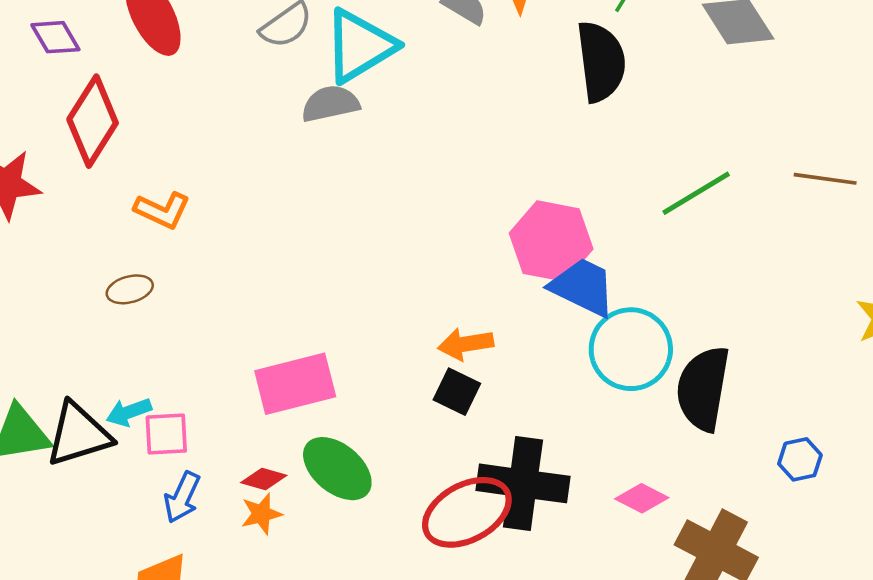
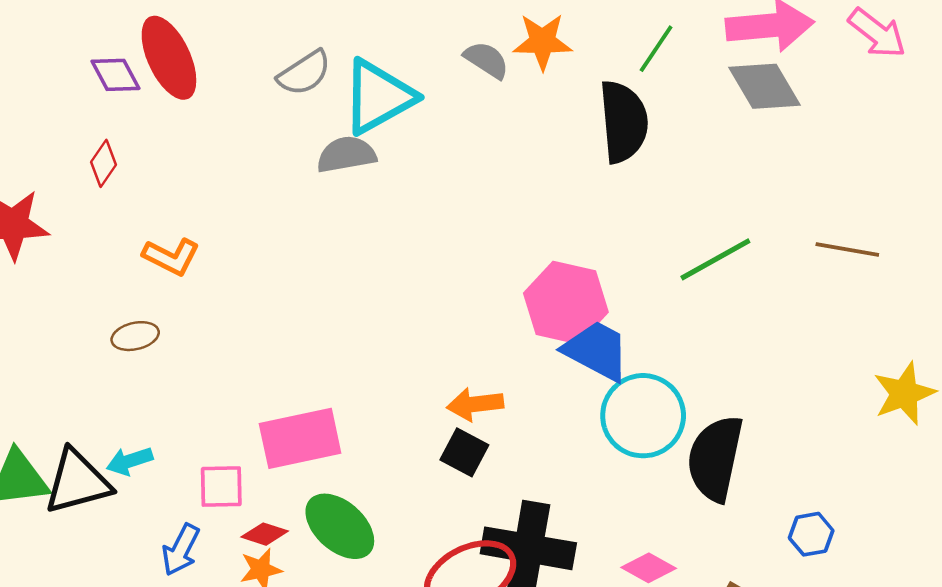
purple diamond: (55, 37) -> (115, 75), moved
red diamond: (93, 121) -> (104, 163), size x0.5
pink square: (166, 434) -> (221, 487), moved

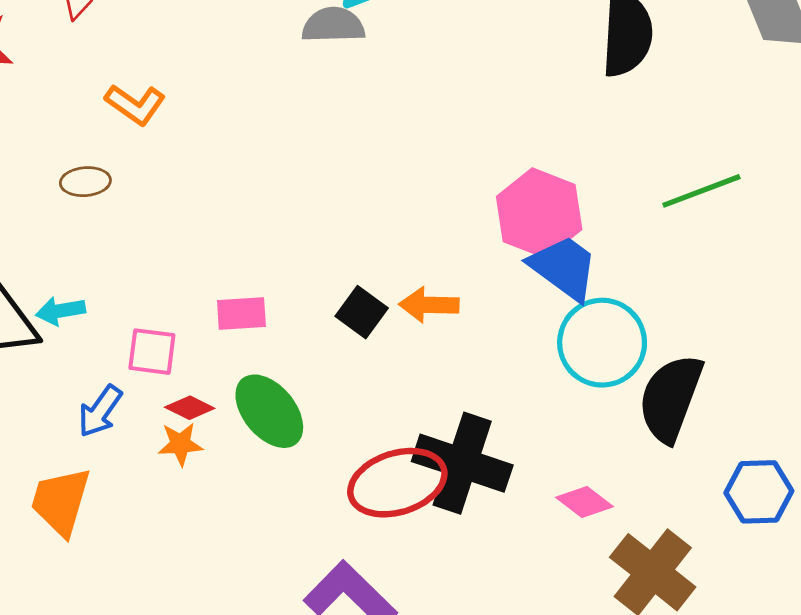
pink rectangle: (300, 438) -> (241, 313), size x0.6
black square: (464, 452) -> (362, 312), moved
blue hexagon: (811, 534) -> (759, 492), size x1.4

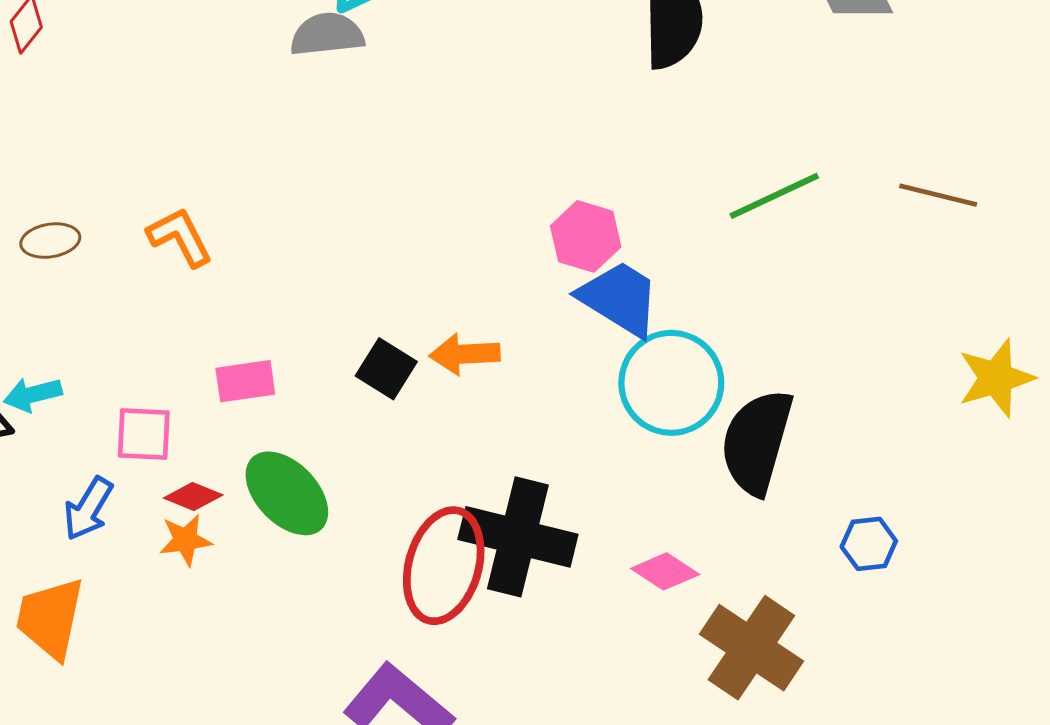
orange L-shape: (135, 104) -> (180, 237), moved, turned -148
pink hexagon: (539, 213) -> (586, 236), size x0.7
red ellipse: (397, 483) -> (444, 566), turned -52
blue hexagon: (759, 492) -> (869, 544), size x0.7

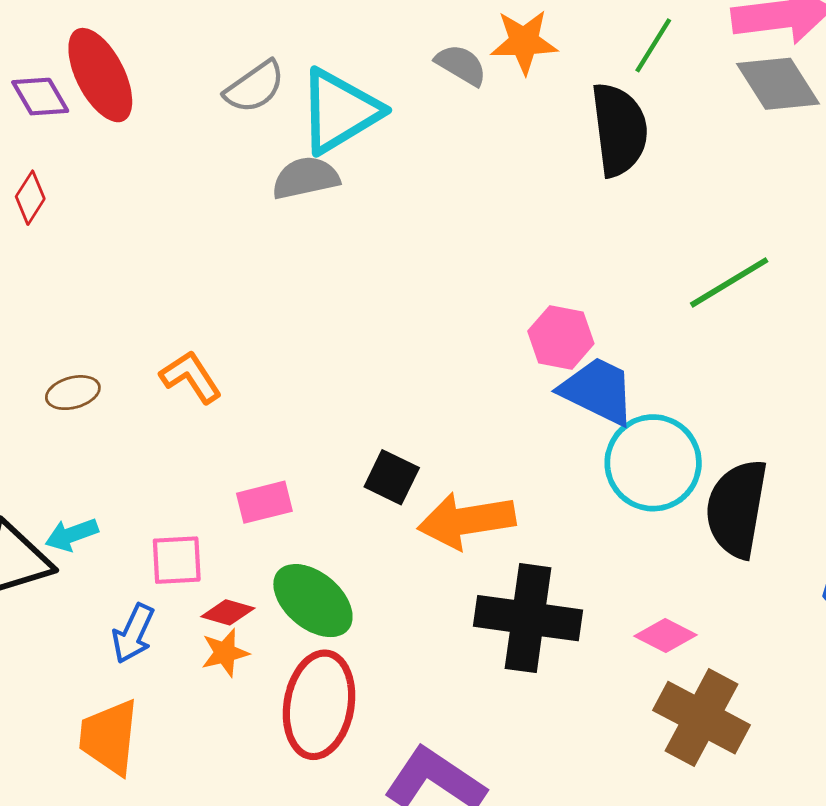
orange arrow: (465, 354) -> (466, 521), moved, size x1.5
red ellipse: (444, 566) -> (319, 705), moved
brown cross: (751, 648) -> (701, 718), moved

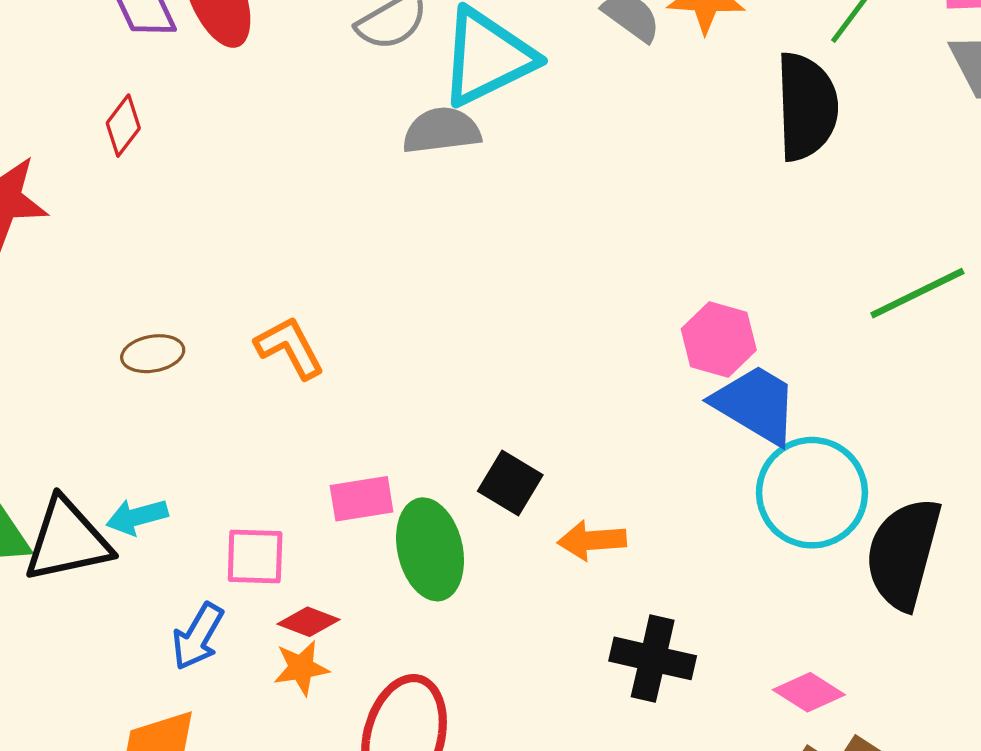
orange arrow: (466, 521) -> (592, 540), size x0.6
green ellipse: (313, 601) -> (430, 549), moved, turned 32
black cross: (528, 618) -> (653, 658), size x0.7

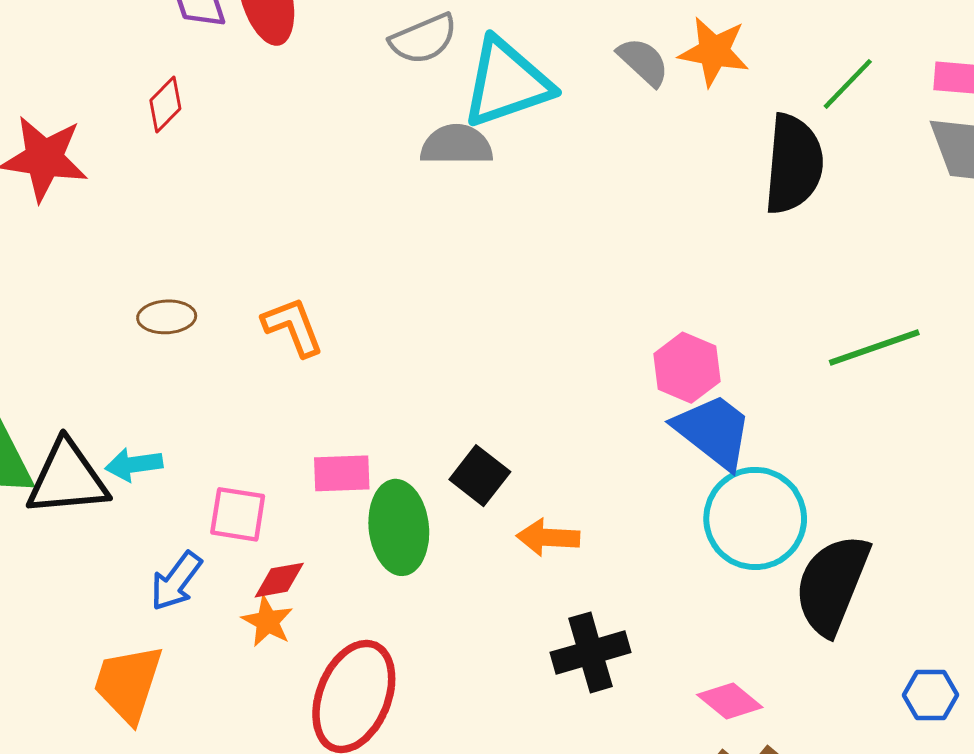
red diamond: (308, 622) -> (279, 580), turned -38
black cross: (653, 658) -> (591, 652), turned -36
orange star: (301, 668) -> (267, 621), turned 30

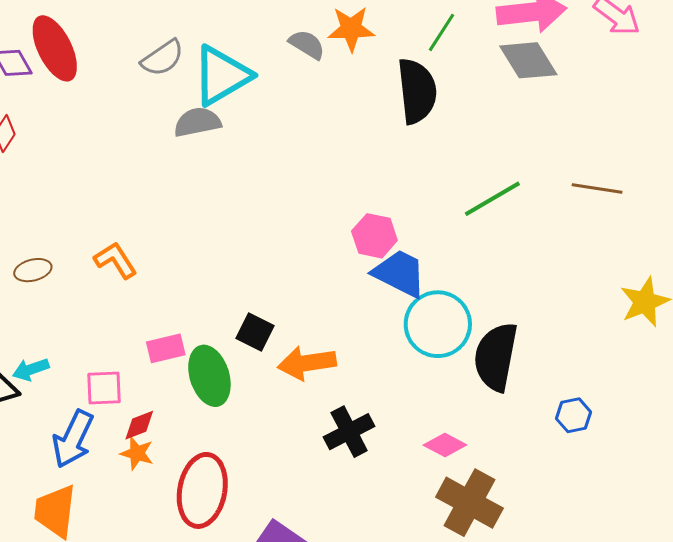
orange arrow: (548, 537) -> (307, 363), size x1.4
blue arrow: (176, 581) -> (73, 439), size x1.4

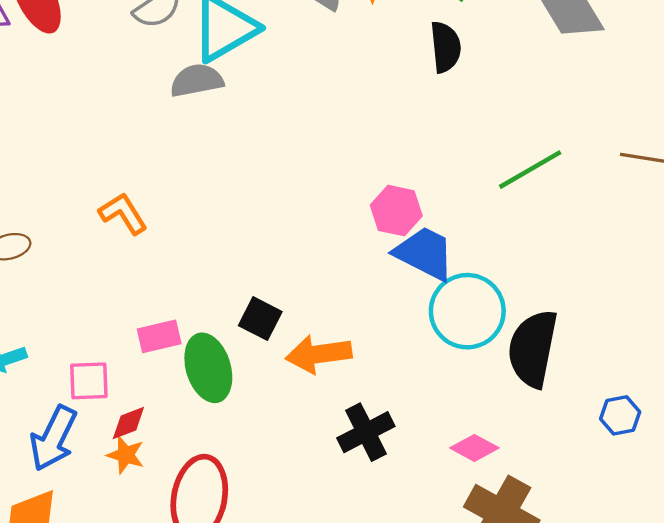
black semicircle: (417, 91) -> (446, 47), size x0.7
orange L-shape: (115, 260) -> (123, 214), moved

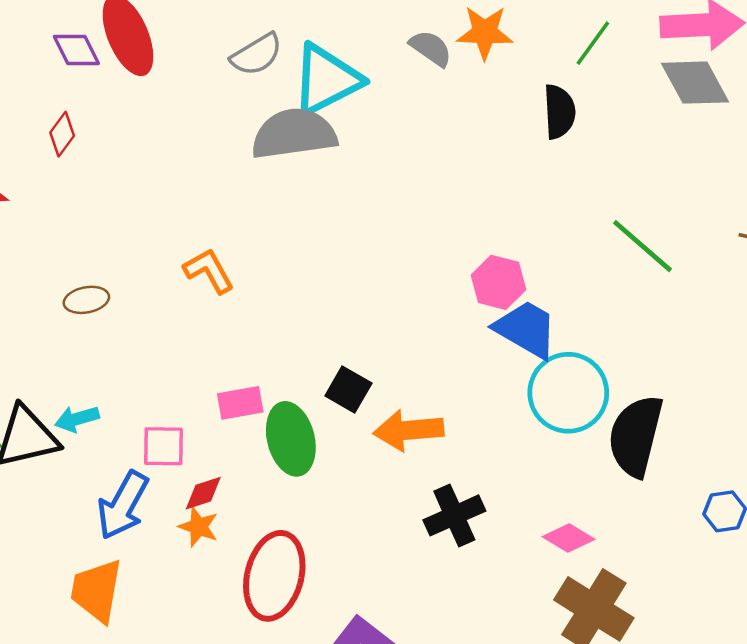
gray semicircle: (197, 80) -> (294, 134), size x1.5
green line: (530, 170) -> (642, 246), turned 68

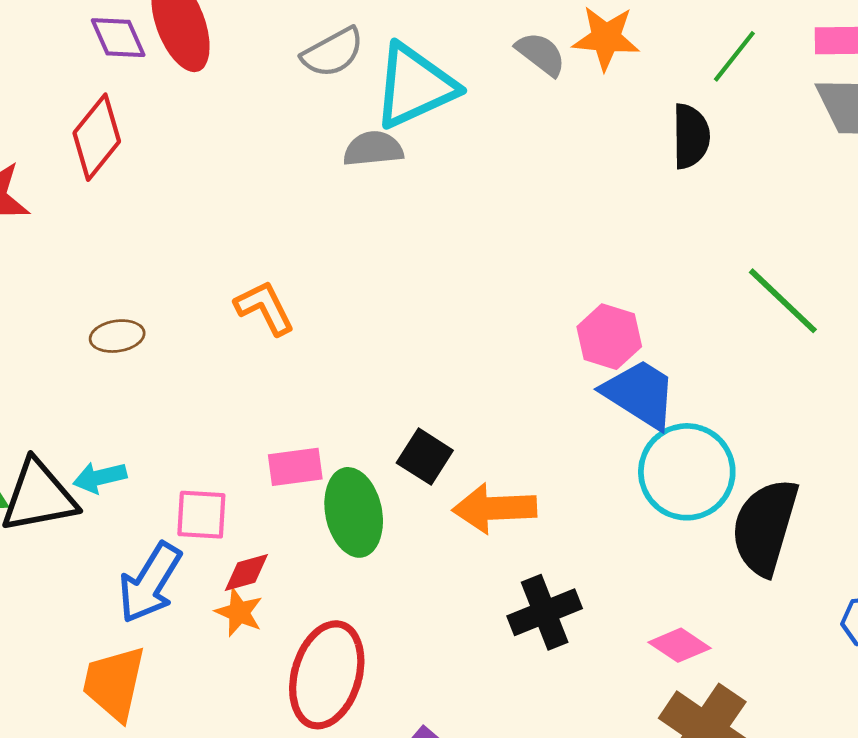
red diamond: (62, 134) -> (97, 137), size x1.6
gray semicircle: (294, 134) -> (373, 149), size x0.6

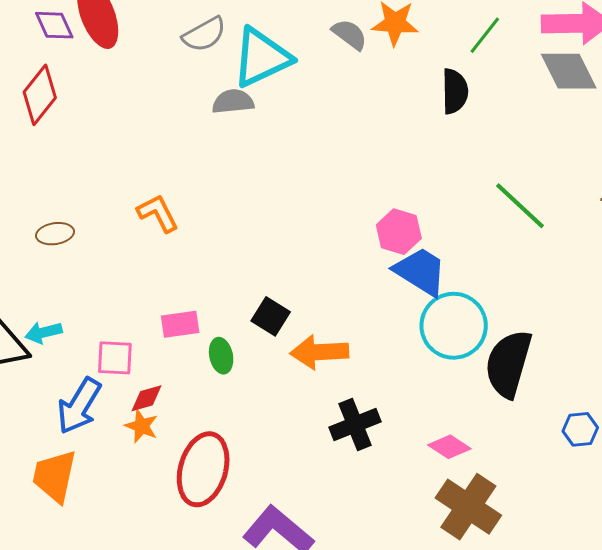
green ellipse: (354, 512) -> (221, 356), size x0.6

